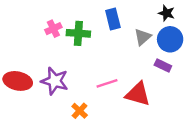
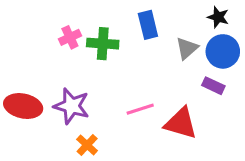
orange cross: (80, 111) -> (87, 145), moved

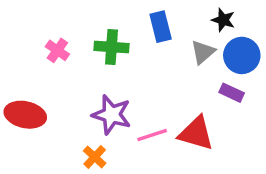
black star: (218, 17) -> (223, 20), moved
pink cross: (70, 37) -> (57, 50), moved, turned -30
purple star: (72, 106) -> (112, 115), moved
pink line: (140, 109) -> (152, 135), moved

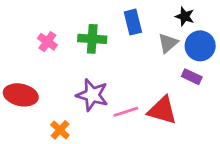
orange cross: (95, 157) -> (60, 130), moved

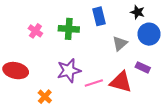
gray triangle: (168, 43) -> (120, 43), moved
purple rectangle: (192, 77) -> (143, 67), moved
purple star: (92, 95) -> (69, 71), turned -30

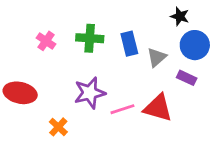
blue rectangle: (99, 16) -> (129, 44), moved
purple rectangle: (143, 67) -> (187, 78), moved

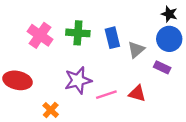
black star: (180, 16) -> (169, 14), moved
pink cross: (46, 41) -> (40, 35), size x1.5
red triangle: (158, 108) -> (137, 93), size x0.7

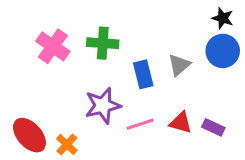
blue rectangle: (112, 38) -> (143, 74), moved
purple rectangle: (162, 67) -> (213, 127), moved
red ellipse: (17, 80) -> (29, 135), moved, turned 36

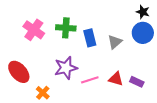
blue rectangle: (143, 74) -> (90, 38), moved
red ellipse: (29, 135) -> (19, 72), moved

